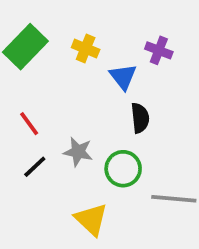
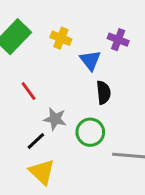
red line: (29, 124) -> (29, 91), moved
black line: (35, 167) -> (36, 141), moved
yellow triangle: (91, 219) -> (42, 172), moved

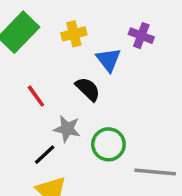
yellow cross: (61, 38) -> (74, 34), turned -36
black semicircle: (103, 93) -> (88, 89), moved, turned -40

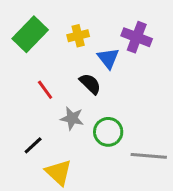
purple cross: (141, 36) -> (137, 37), size x1.4
black line: (45, 155) -> (33, 145), moved

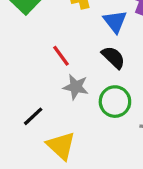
black semicircle: (90, 84) -> (113, 57), moved
red line: (45, 90) -> (61, 56), moved

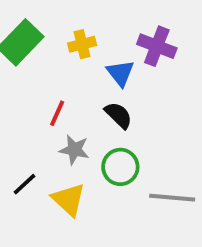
red line: (61, 56) -> (57, 113), turned 60
yellow triangle: (61, 146) -> (69, 200), moved

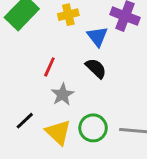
gray star: (74, 150) -> (63, 95), turned 30
green circle: (120, 167) -> (93, 128), moved

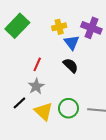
yellow cross: (68, 15) -> (59, 27), moved
gray star: (63, 95) -> (36, 86), moved

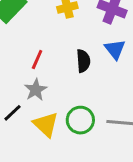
blue triangle: (72, 42) -> (115, 49), moved
black semicircle: (71, 65) -> (83, 61), turned 42

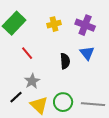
red line: (37, 59) -> (27, 53), moved, turned -64

